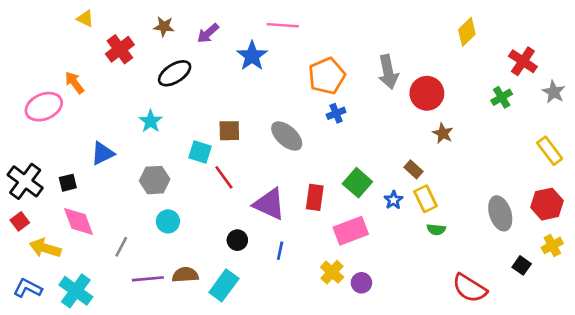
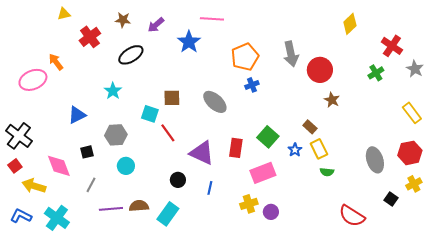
yellow triangle: (85, 19) -> (64, 14), turned -40
black square: (68, 183) -> (87, 152), moved
yellow cross: (332, 272) -> (249, 204), turned 30

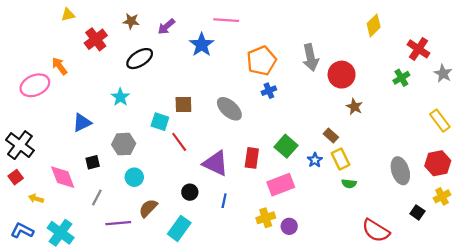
yellow arrow: (34, 186) -> (36, 199), size x0.6
brown semicircle: (139, 206) -> (148, 208), moved, turned -42

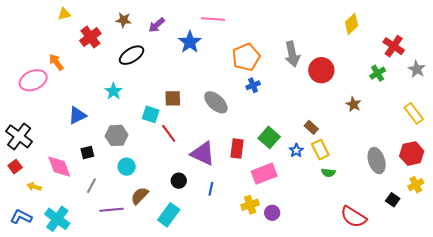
brown star: (354, 107) -> (353, 104), moved

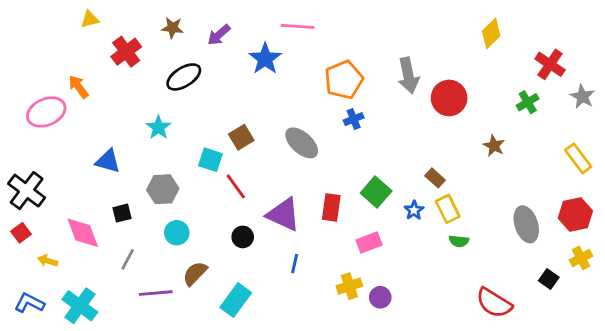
brown square: (173, 98) -> (241, 137), turned -30
blue triangle: (77, 115) -> (108, 161), turned 42
pink rectangle: (264, 174) -> (369, 243), size x0.7
black circle: (179, 181) -> (243, 237), moved

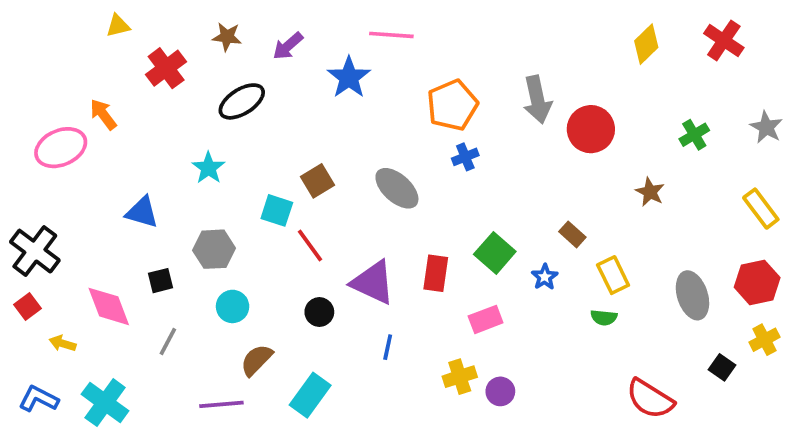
red cross: (550, 64) -> (724, 40), moved
yellow rectangle: (448, 209) -> (613, 275), moved
purple line: (156, 293) -> (221, 404), moved

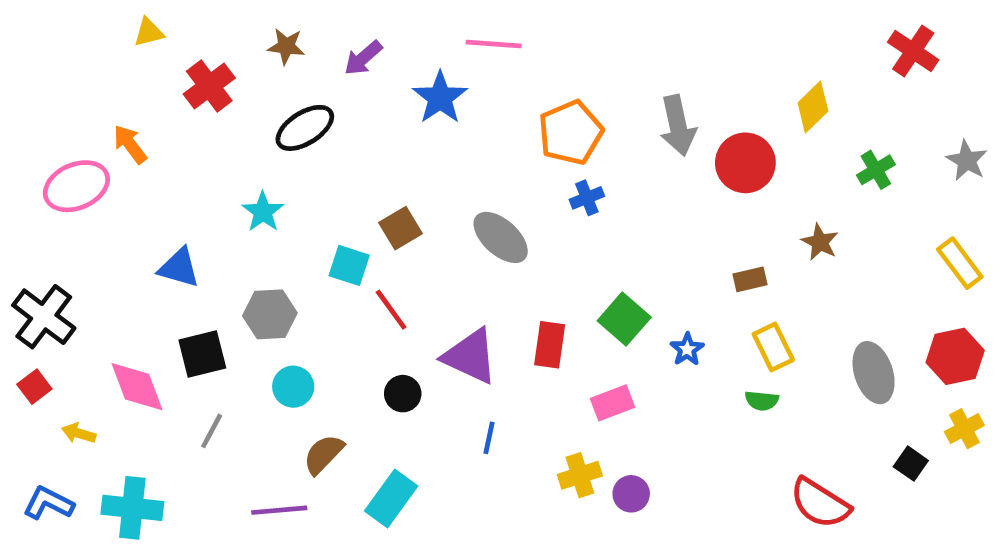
yellow diamond: (646, 44) -> (813, 107), moved
brown rectangle: (572, 234) -> (750, 279), moved, turned -55
black square: (160, 281) -> (202, 354), size x1.5
cyan cross: (105, 403) -> (132, 508), turned -30

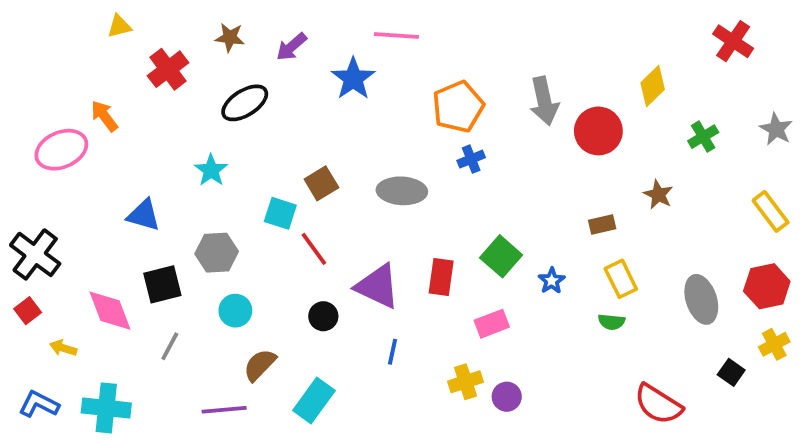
gray ellipse: (501, 237) -> (402, 191), turned -39

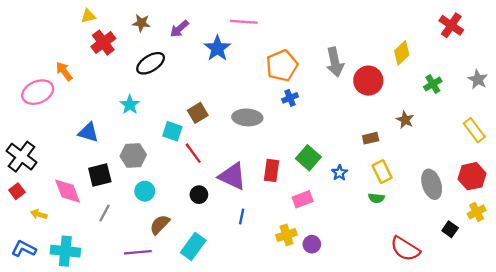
yellow triangle: (119, 26) -> (88, 16), moved

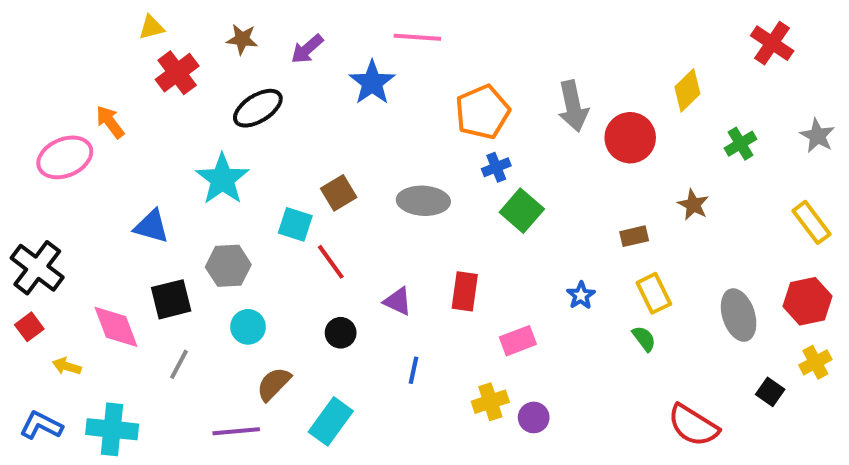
cyan star: (130, 105) -> (222, 179), size x1.5
green square: (308, 158) -> (522, 211), moved
purple triangle: (232, 176) -> (398, 301), size x0.6
green semicircle: (376, 198) -> (644, 339), turned -133

